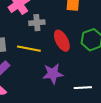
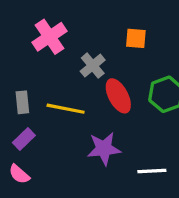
gray cross: (37, 23) -> (93, 66), moved, turned -35

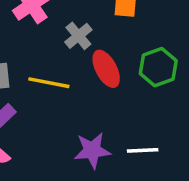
purple star: (104, 149) -> (92, 150), moved

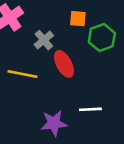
green hexagon: (158, 67) -> (102, 38), moved
white line: (143, 150) -> (90, 109), moved

